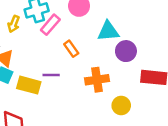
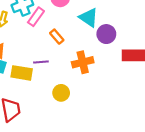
cyan triangle: (108, 31) -> (89, 18), turned 45
yellow circle: (121, 106) -> (61, 93), moved

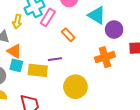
orange cross: (83, 62) -> (105, 57), moved
yellow circle: (61, 93) -> (75, 87), size x1.5

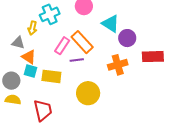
pink rectangle: (48, 17) -> (62, 46), moved
orange rectangle: (68, 35) -> (82, 42), size x1.6
purple line: (55, 59) -> (77, 60), moved

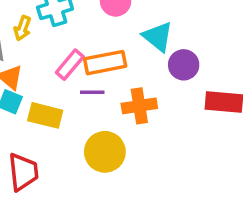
orange rectangle: (82, 42) -> (105, 63), turned -65
orange cross: (118, 65) -> (139, 106), moved

